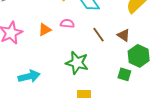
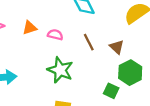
pink semicircle: (67, 24) -> (55, 35), moved

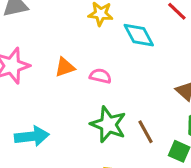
brown line: (89, 42) -> (145, 132), moved

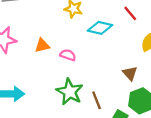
cyan diamond: (139, 35) -> (100, 28), turned -55

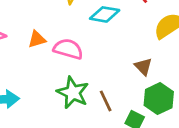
pink semicircle: (68, 55) -> (68, 49), size x1.5

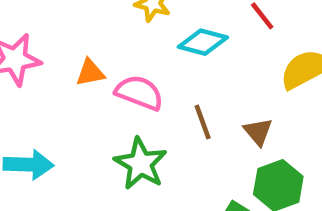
brown line: (106, 101) -> (203, 122), moved

